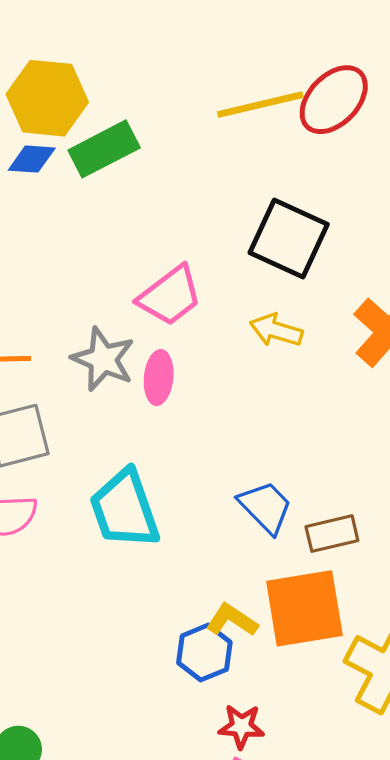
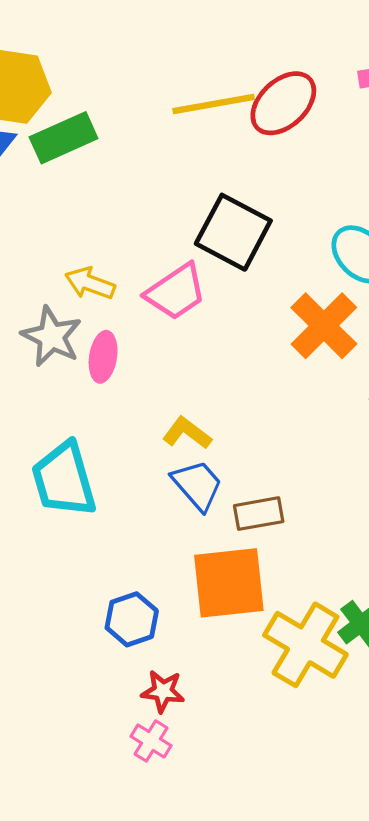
pink trapezoid: (170, 296) -> (176, 292), moved
yellow arrow: (276, 330) -> (90, 283), moved
yellow L-shape: (232, 620) -> (187, 433), moved

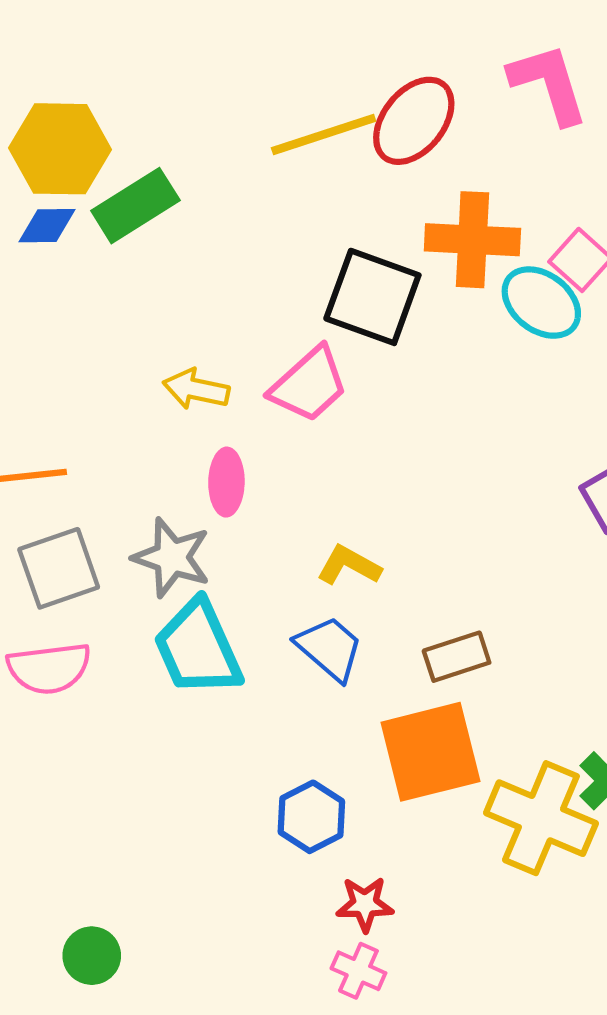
orange cross: (324, 326) -> (472, 240), moved, turned -34
gray star: (52, 337) -> (172, 557), moved
blue trapezoid: (197, 485) -> (329, 648), moved

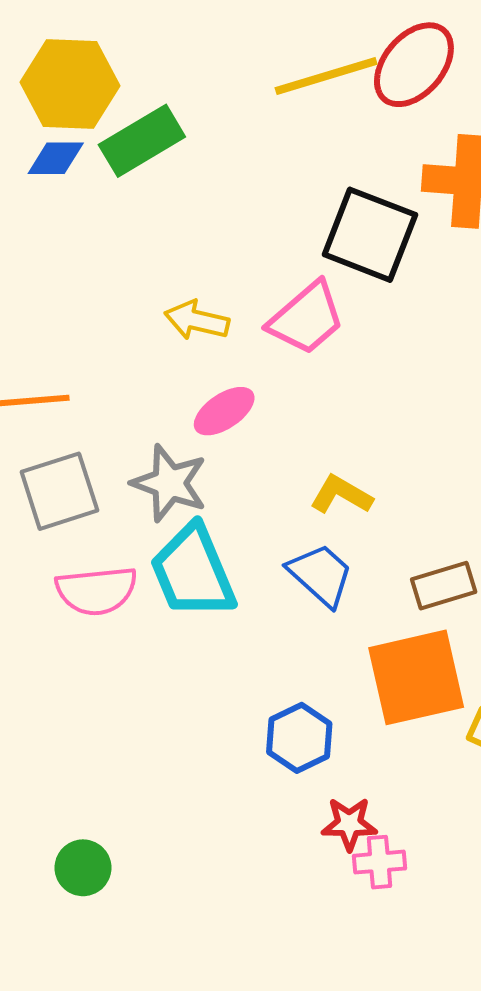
pink ellipse: (226, 482) -> (224, 411), turned 54
pink semicircle: (49, 668) -> (96, 591), moved
pink cross: (358, 971) -> (379, 862), moved, turned -30

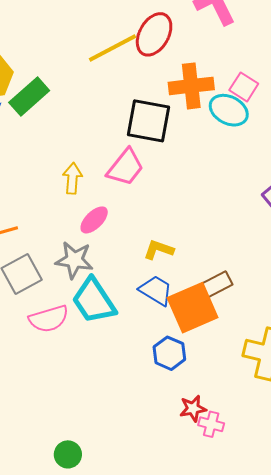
yellow arrow: (197, 320) -> (72, 178), turned 92
orange square: (416, 677) -> (193, 308), moved
blue hexagon: (299, 738) -> (169, 353), moved
pink cross: (379, 862) -> (211, 424), turned 30

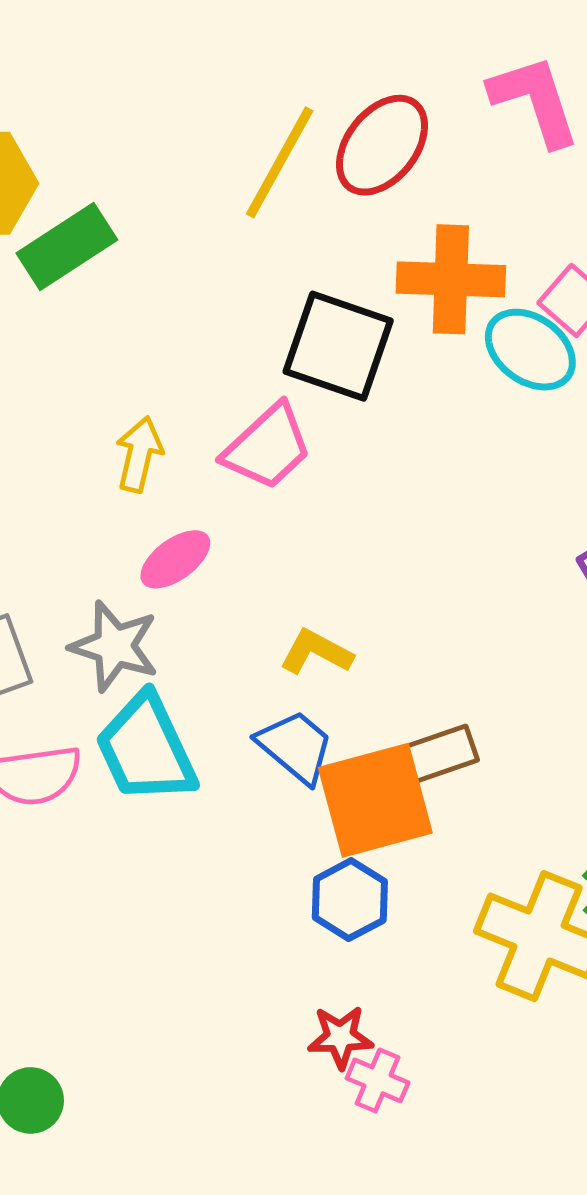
yellow line: (113, 48) -> (280, 162), turned -42
blue hexagon: (169, 353) -> (350, 900), moved

